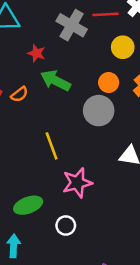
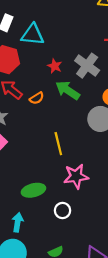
gray cross: (72, 25) -> (87, 66), moved

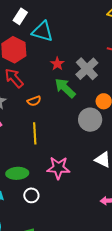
orange semicircle: (37, 98) -> (34, 101), moved
yellow line: (58, 144) -> (35, 133), moved
white circle: (63, 210) -> (31, 195), moved

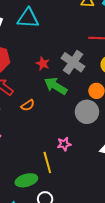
cyan triangle: (42, 31) -> (28, 18), moved
yellow line: (35, 133) -> (47, 162), moved
pink star: (58, 168) -> (64, 144), moved, size x0.6

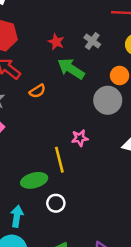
gray cross: (73, 62) -> (92, 41), size x0.6

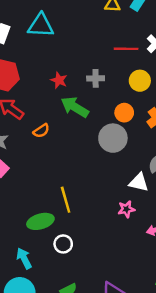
gray cross: (92, 41) -> (96, 78), turned -35
pink star: (80, 138) -> (126, 209), moved
cyan arrow: (17, 216) -> (24, 258), turned -35

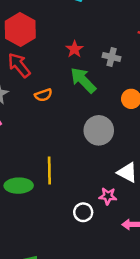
gray circle: (113, 138) -> (99, 130), moved
white circle: (63, 244) -> (83, 212), moved

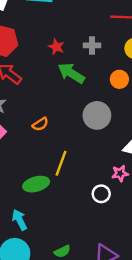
orange semicircle: (43, 95) -> (40, 124), moved
yellow line: (49, 170) -> (61, 163), turned 35

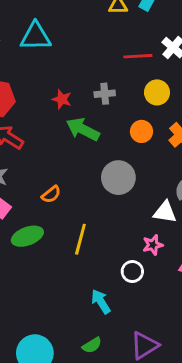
green ellipse: (36, 184) -> (27, 236), moved
cyan arrow: (20, 220) -> (101, 301), moved

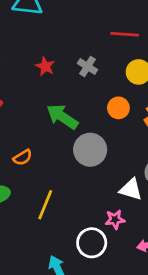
gray cross: (105, 94) -> (88, 66), turned 30
green arrow: (83, 129) -> (62, 117), moved
white circle: (132, 272) -> (92, 243), size x1.4

